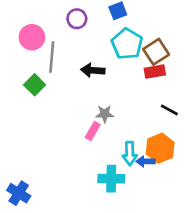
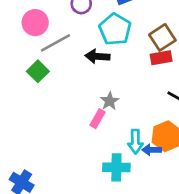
cyan pentagon: (127, 44) -> (115, 29), moved
gray line: (52, 57) -> (55, 43), turned 56
gray star: (105, 114) -> (110, 101), turned -30

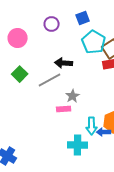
cyan pentagon: (115, 29) -> (94, 42), moved
gray line: (55, 43) -> (50, 80), moved
pink rectangle: (97, 119) -> (64, 109), turned 56

